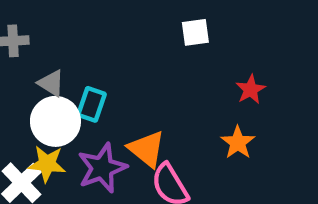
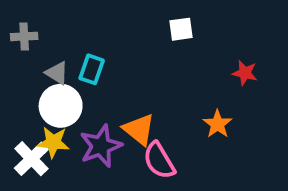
red star: (251, 90) -> (245, 73), moved, turned -30
cyan rectangle: (91, 104) -> (92, 69), moved

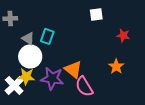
red star: (245, 73) -> (123, 35), moved
purple star: (101, 146) -> (52, 78), turned 30

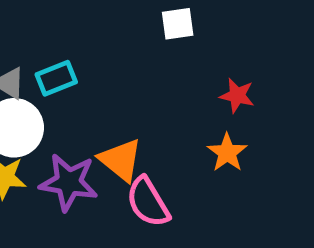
red star: (123, 35) -> (237, 96), moved
cyan rectangle: (47, 36) -> (56, 78), turned 49

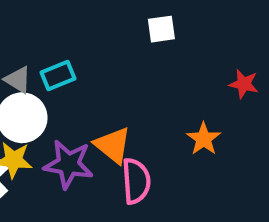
red star: (237, 96) -> (244, 84), moved
pink semicircle: (148, 202) -> (136, 181), turned -153

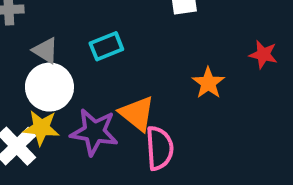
cyan rectangle: (58, 76) -> (106, 46), moved
orange star: (204, 139) -> (208, 83), moved

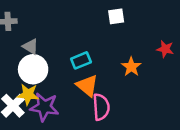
cyan rectangle: (106, 46) -> (81, 60), moved
purple star: (94, 132) -> (44, 107), moved

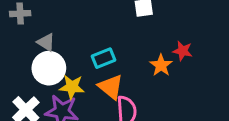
red star: (165, 49) -> (183, 51), moved
yellow star: (28, 94) -> (72, 87), moved

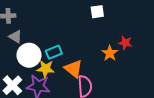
gray triangle: (46, 42) -> (16, 37), moved
cyan rectangle: (104, 58) -> (54, 52), moved

